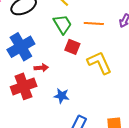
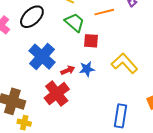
yellow L-shape: (99, 63) -> (124, 63), moved
blue star: (62, 96) -> (87, 69), moved

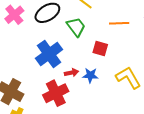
green trapezoid: (75, 22) -> (76, 27), moved

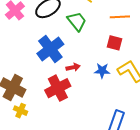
red square: (100, 49) -> (114, 43), moved
blue star: (90, 75) -> (102, 71), moved

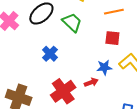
blue cross: (50, 49) -> (50, 54), size x0.6
red arrow: (73, 67) -> (91, 82), moved

